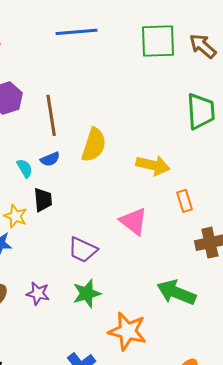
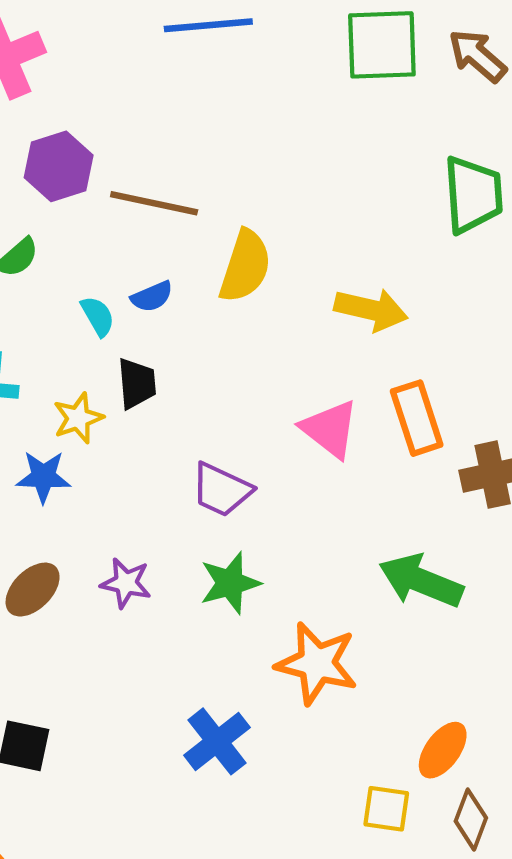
brown line: (51, 115) -> (154, 203), turned -69
orange rectangle: (184, 201) -> (417, 418), moved, size x1.5
yellow star: (15, 216) -> (78, 418), turned 30

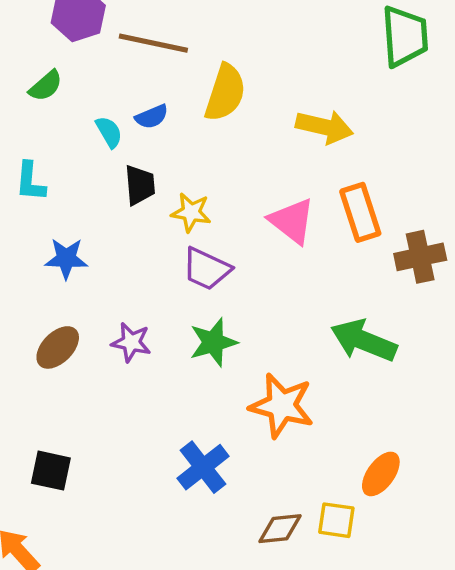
yellow star: (78, 418) -> (191, 212), moved, turned 30
brown diamond: (471, 820) -> (280, 529), moved, turned 63

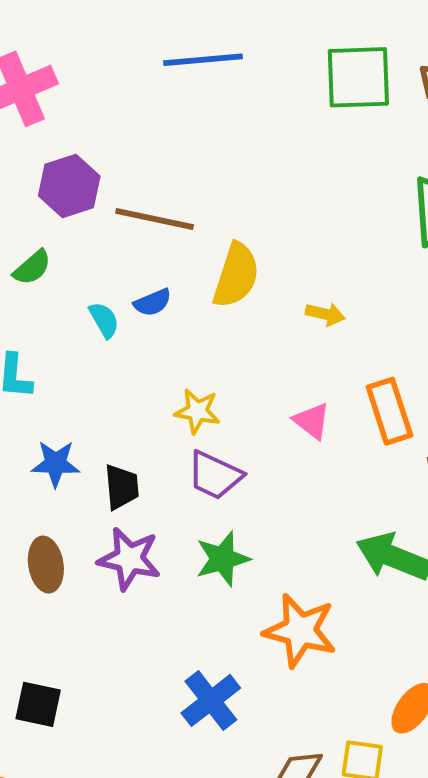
yellow arrow: (324, 127) -> (325, 314), moved, size x0.6
black trapezoid: (140, 185) -> (122, 487), moved
pink triangle: (292, 221) -> (312, 421), size x0.7
purple star: (131, 342) -> (129, 559), size x1.4
brown ellipse: (58, 347) -> (46, 565), turned -54

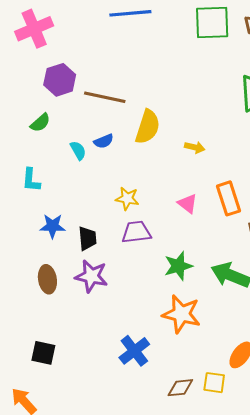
purple trapezoid: (215, 475) -> (136, 232), turned 148
green star: (223, 559) -> (178, 266), moved

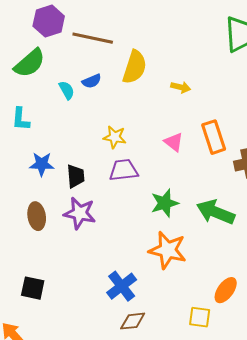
green semicircle: (40, 123) -> (30, 63), size x1.6
brown diamond: (180, 388) -> (133, 321), moved

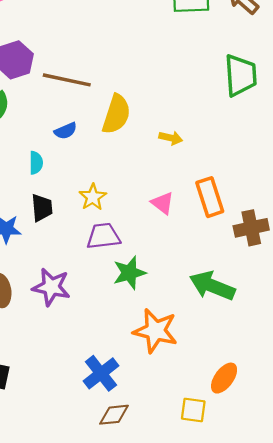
cyan semicircle: (67, 90) -> (36, 163), moved, turned 30
yellow star: (115, 137) -> (93, 197), turned 30
black trapezoid: (76, 176) -> (42, 208), moved
green star: (165, 203) -> (129, 273), moved

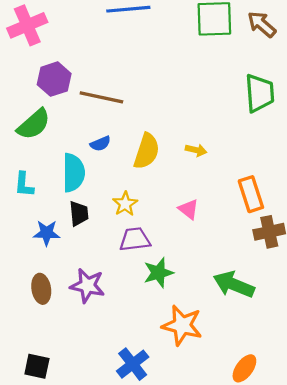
yellow semicircle: (116, 114) -> (147, 151), moved
cyan semicircle: (36, 163) -> (73, 173), size x1.8
orange rectangle: (210, 197) -> (251, 194), moved

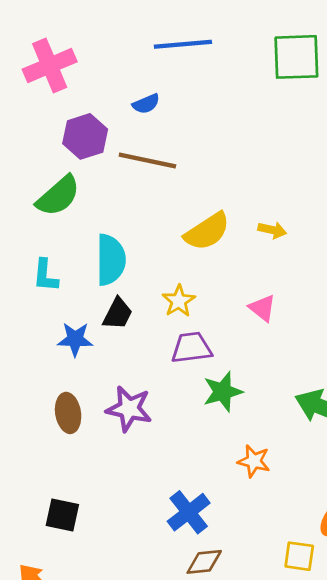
blue semicircle: (100, 144) -> (146, 104), moved
yellow semicircle: (147, 151) -> (207, 231), turned 39
black trapezoid: (79, 214) -> (118, 314), turned 32
orange star: (182, 325) -> (254, 461), size x0.6

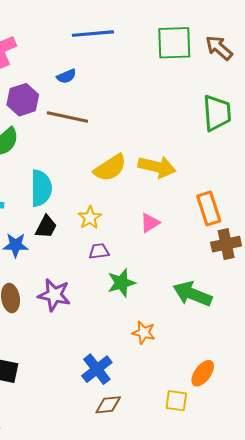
yellow arrow: (272, 230) -> (157, 167), size x1.8
pink triangle: (262, 308) -> (150, 223), turned 50
purple trapezoid: (191, 348) -> (99, 251), size x0.7

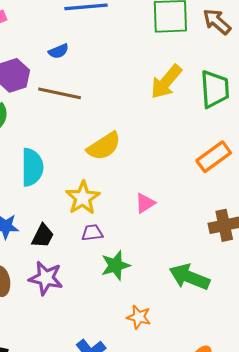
yellow arrow: (157, 167) -> (166, 82), moved, turned 117
orange rectangle: (209, 208) -> (214, 157), moved, turned 72
yellow star: (90, 218) -> (83, 198), size x1.4
black trapezoid: (46, 227) -> (43, 236), moved

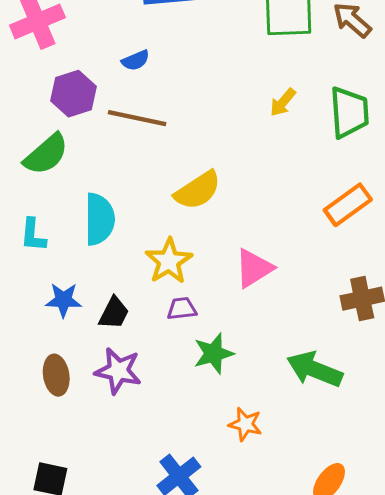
yellow arrow: (166, 82) -> (283, 102), size x0.6
pink triangle: (145, 203) -> (254, 268), size x1.4

